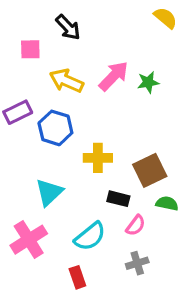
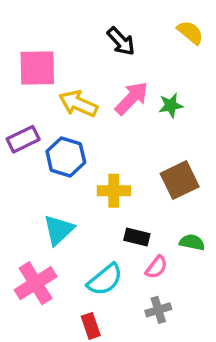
black arrow: (68, 27) -> (121, 41), moved
pink square: (30, 49) -> (37, 68), size x1.6
brown square: (150, 170) -> (180, 180), moved

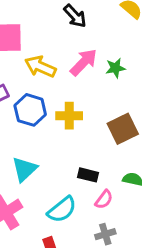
yellow cross: (114, 191) -> (69, 116), moved

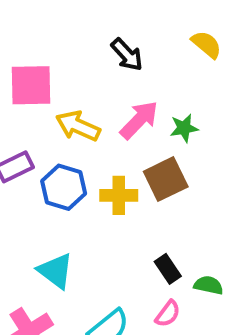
brown square: (123, 129) -> (166, 179), moved
cyan triangle: (24, 169) -> (56, 271), turned -40
black rectangle: (88, 175) -> (168, 269), moved, turned 42

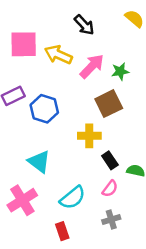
yellow arrow: (78, 126) -> (58, 55), moved
yellow cross: (119, 195) -> (89, 136), moved

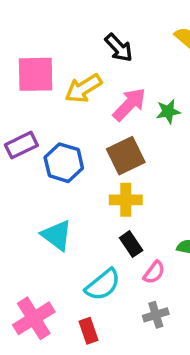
yellow arrow: (58, 55) -> (83, 88), turned -56
brown square: (109, 104) -> (126, 156), moved
black rectangle: (110, 160) -> (131, 244), moved
pink cross: (22, 200) -> (34, 318), moved

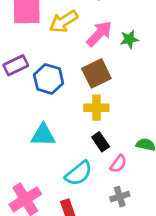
cyan triangle: (57, 235) -> (43, 135), turned -36

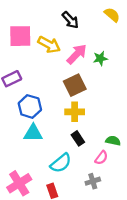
yellow arrow: (64, 21) -> (49, 45), turned -120
blue hexagon: (49, 79) -> (30, 106), moved
pink semicircle: (118, 164) -> (101, 158), moved

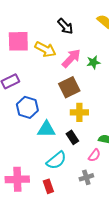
yellow cross: (75, 112) -> (79, 112), moved
cyan triangle: (33, 133) -> (46, 129), moved
pink cross: (19, 183) -> (17, 179), turned 30

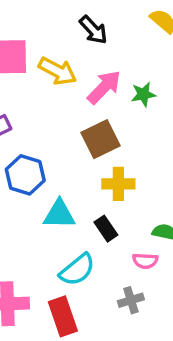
pink semicircle: (94, 155) -> (145, 261), turned 56
red rectangle: (48, 186) -> (63, 316), size x1.5

